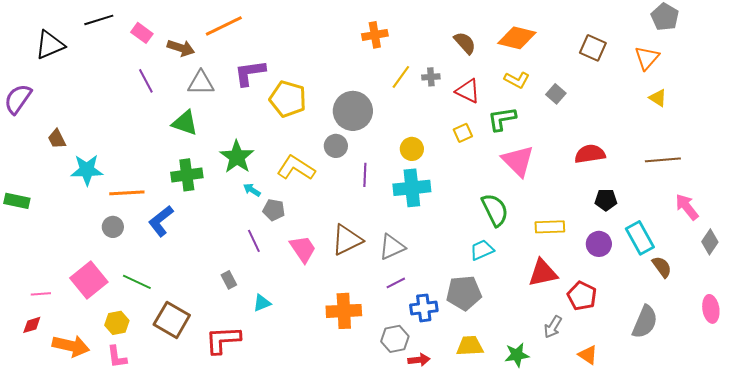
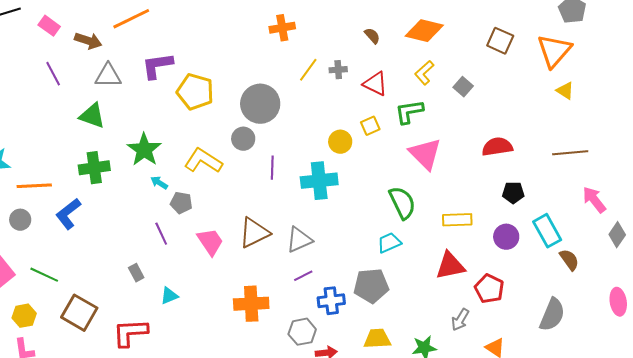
brown semicircle: (465, 43) -> (372, 36), size x0.7
orange triangle: (647, 58) -> (554, 51), size x1.4
yellow L-shape: (517, 80) -> (424, 73), turned 110
yellow circle: (412, 149) -> (340, 142), moved

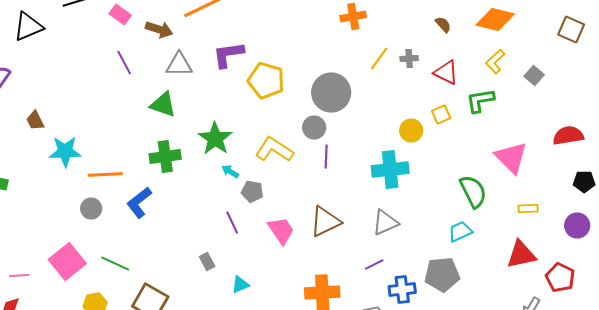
pink triangle: (425, 154) -> (511, 158), moved
purple line: (272, 168) -> (326, 156), moved
yellow rectangle: (457, 220) -> (528, 208), size x0.7
gray triangle: (299, 240) -> (385, 222), moved

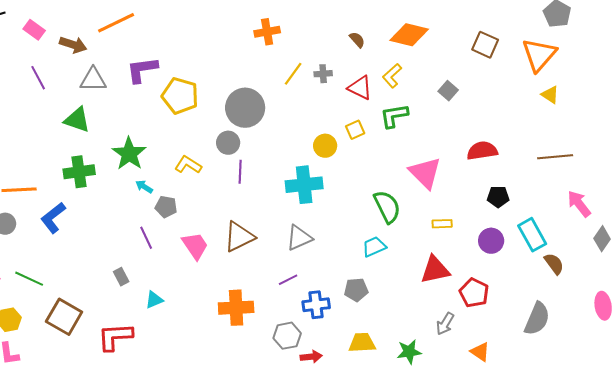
yellow L-shape: (495, 62) -> (392, 76), moved
yellow L-shape: (274, 150) -> (188, 165), size x0.7
gray pentagon: (442, 274) -> (356, 290), size x0.7

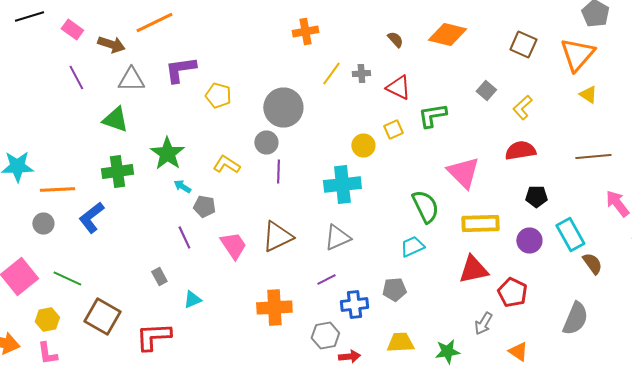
yellow L-shape: (392, 76) -> (522, 108), moved
yellow pentagon: (180, 96) -> (218, 96), size x0.7
yellow rectangle: (442, 224) -> (480, 224), size x1.8

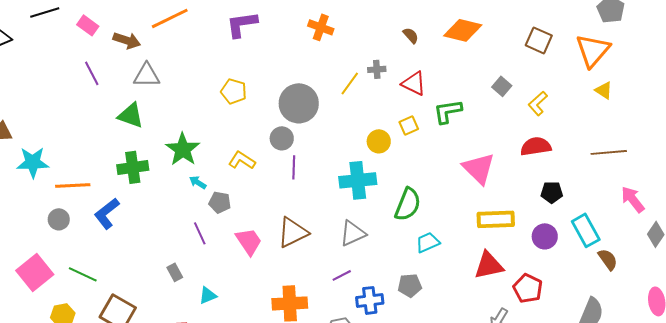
orange cross: (305, 32) -> (321, 27), turned 30
purple L-shape: (180, 70) -> (242, 24), moved
yellow line: (331, 74) -> (350, 83), moved
green semicircle: (425, 206) -> (408, 204), moved, turned 48

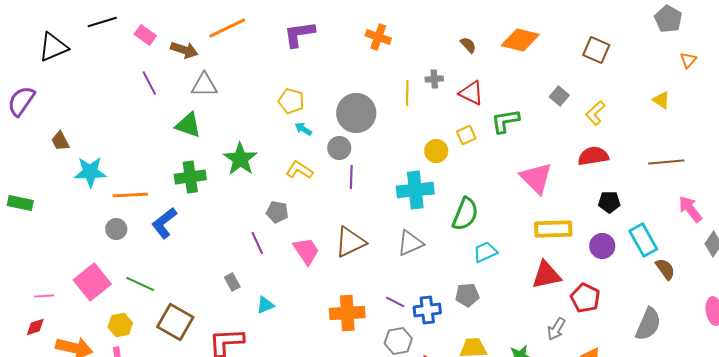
orange triangle: (593, 50) -> (688, 60), moved, size x0.5
yellow line: (350, 83) -> (407, 93), turned -35
cyan arrow: (198, 182) -> (303, 129), moved
purple line: (342, 275) -> (395, 302), moved, turned 54

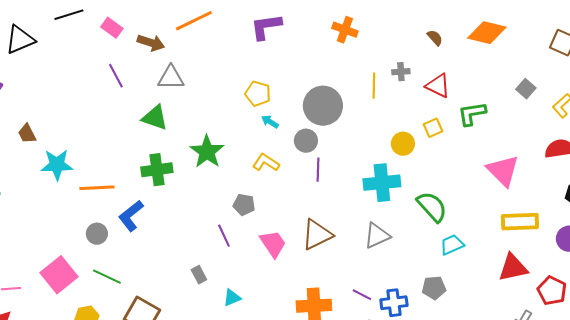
green semicircle: (465, 214) -> (432, 207), turned -64
gray circle: (116, 229) -> (97, 234), moved

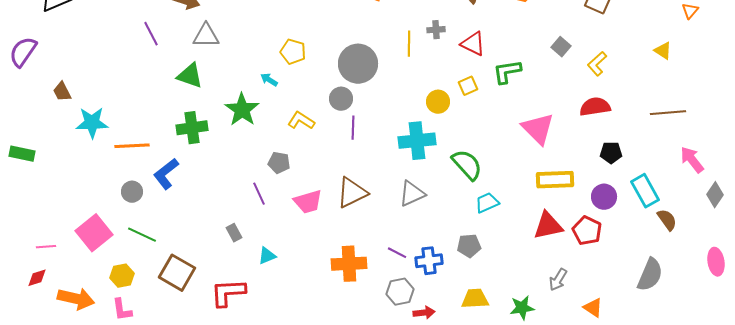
cyan arrow: (270, 122) -> (269, 80), moved
pink trapezoid: (273, 244) -> (308, 202), turned 108
red pentagon: (552, 291) -> (587, 231), moved

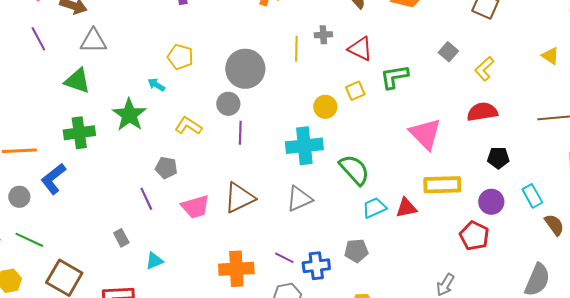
cyan rectangle: (645, 191) -> (532, 196), size x0.7
red triangle: (548, 226) -> (406, 208), moved, size x0.7

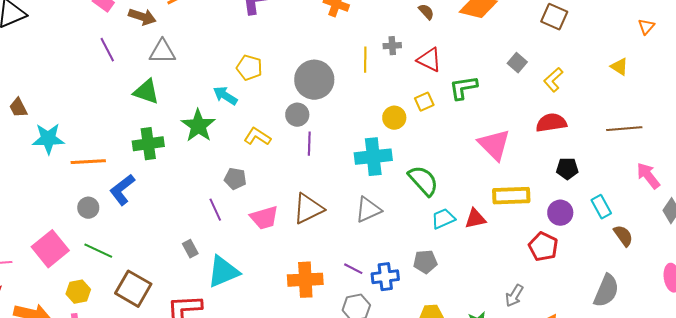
cyan arrow: (156, 85) -> (225, 96), size x1.4
cyan triangle: (154, 261) -> (223, 272), size x1.8

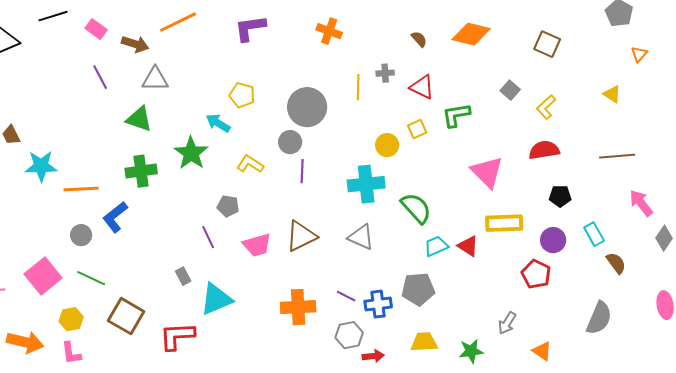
gray triangle: (368, 210) -> (361, 237), turned 48
red triangle: (475, 219) -> (468, 246), turned 45
gray pentagon: (425, 262) -> (418, 289), size x1.4

